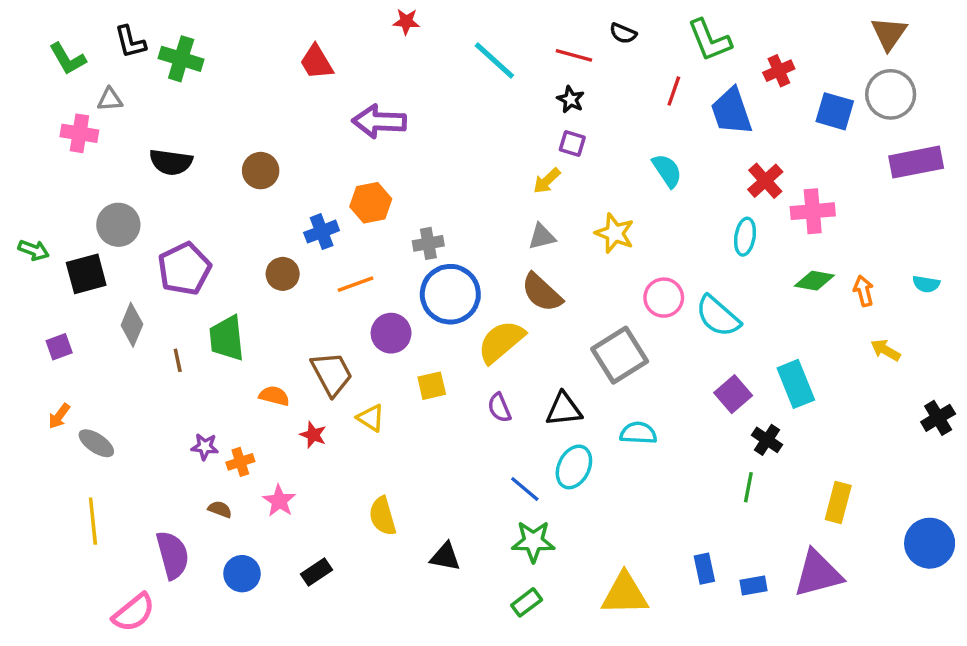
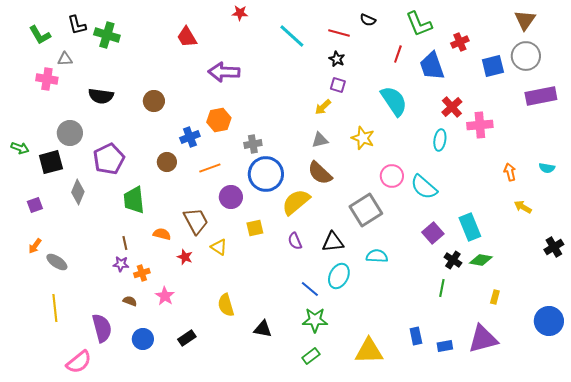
blue square: (835, 111) -> (493, 66), turned -30
cyan semicircle: (667, 171) -> (394, 101), size x1.5
green diamond: (814, 281) -> (481, 260), moved
brown line: (178, 360) -> (125, 243), moved
yellow rectangle: (838, 503) -> (495, 297), size x0.6

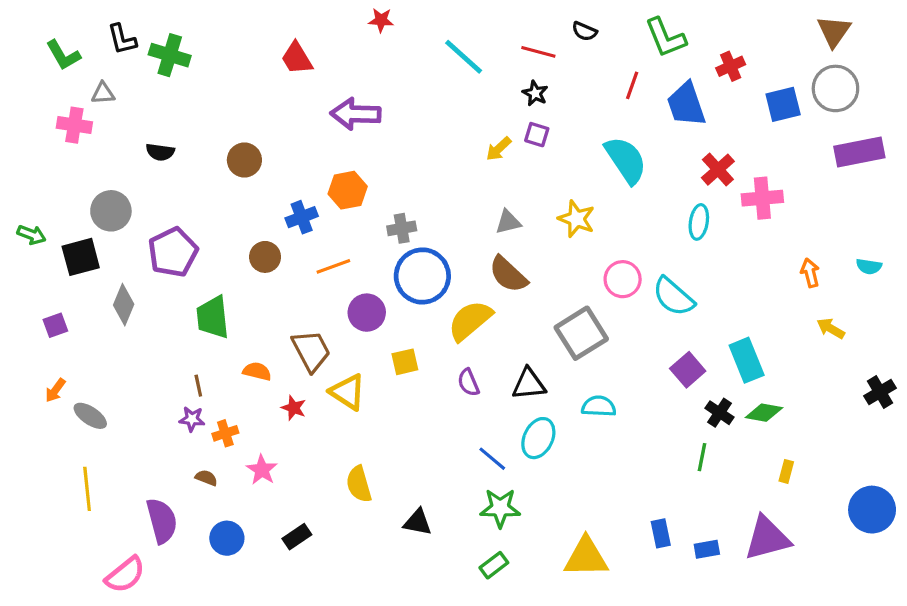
black semicircle: (101, 96) -> (160, 152), size x0.7
yellow arrow: (323, 107) -> (499, 149), moved
yellow triangle: (219, 247) -> (348, 392), size x1.4

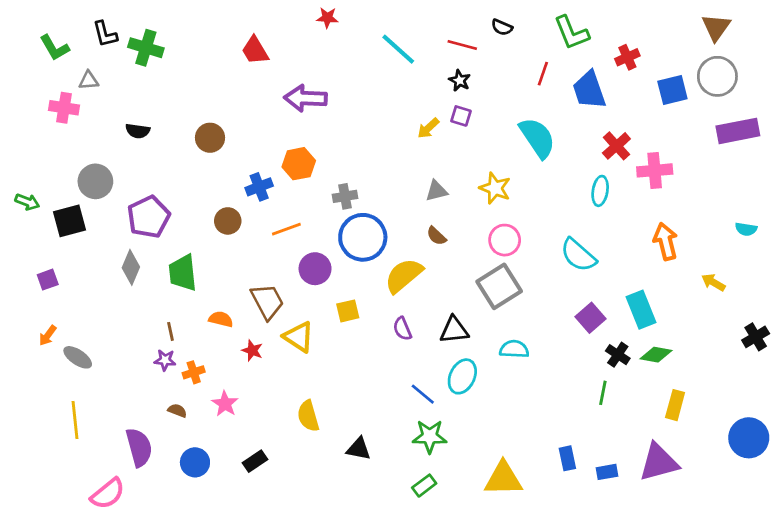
orange arrow: (810, 273) -> (666, 241), moved, size x1.5
brown semicircle: (508, 274) -> (436, 236), size x0.6
pink circle: (623, 279) -> (505, 240), moved
gray diamond: (124, 305) -> (131, 267), moved
yellow rectangle: (786, 471) -> (675, 405), size x1.5

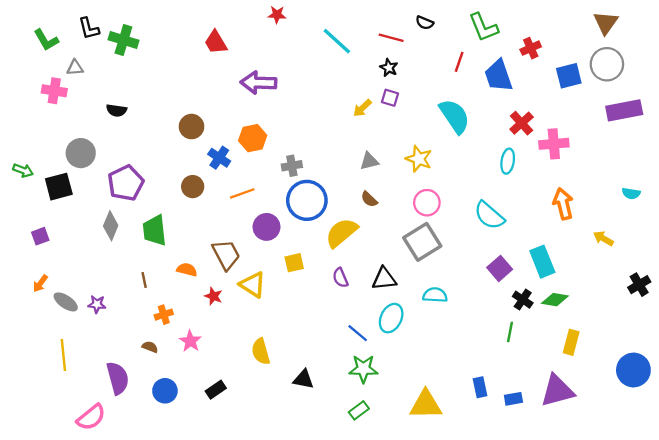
brown circle: (210, 138) -> (191, 127), moved
blue cross: (259, 187) -> (219, 158), turned -35
purple star: (165, 360) -> (97, 304), moved

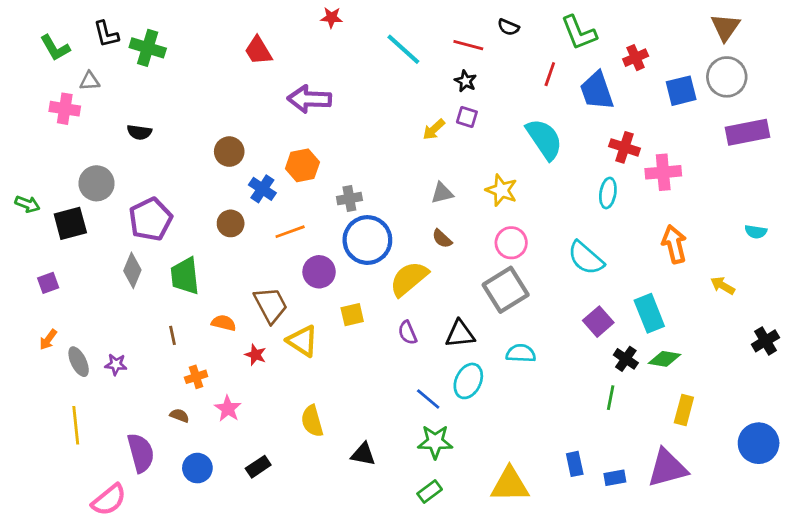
red cross: (522, 123) -> (624, 147), turned -30
gray ellipse: (66, 302) -> (79, 362), turned 30

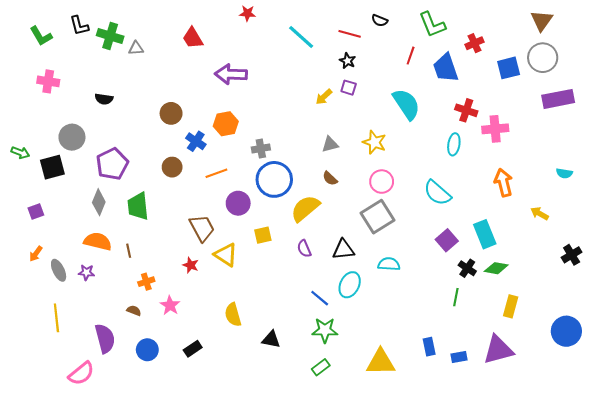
gray triangle: (90, 81) -> (136, 48), moved
orange semicircle: (224, 323) -> (98, 241), moved, size x1.5

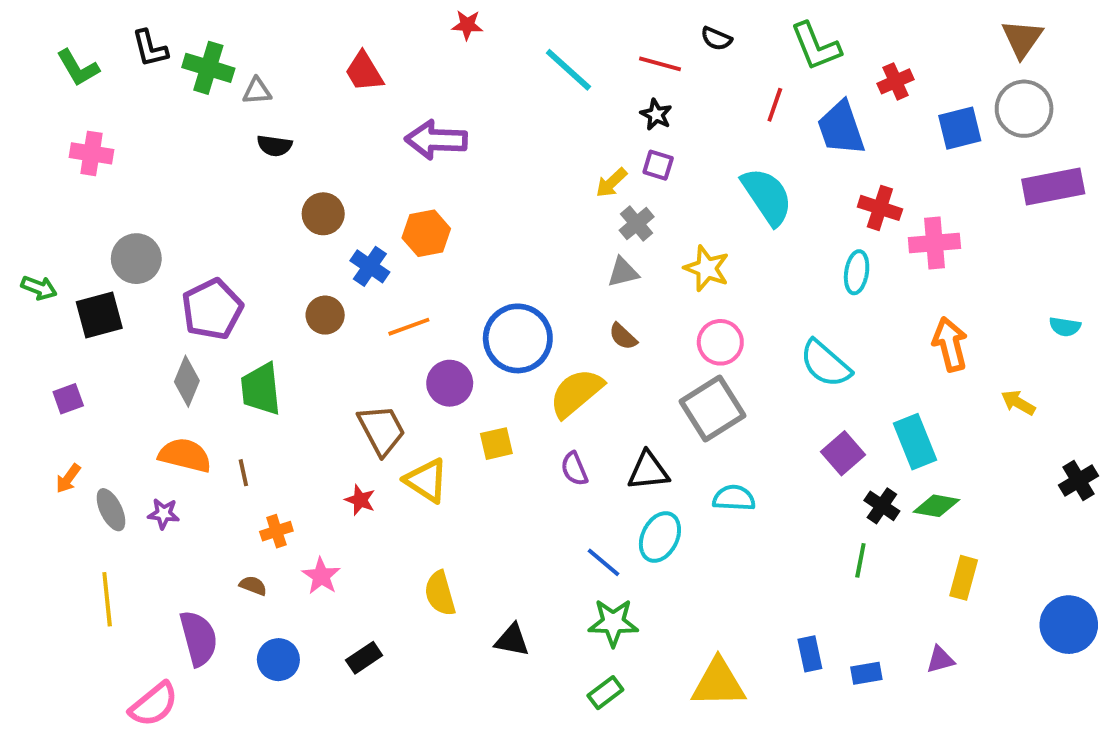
black semicircle: (104, 99) -> (274, 146), moved
gray cross: (261, 148) -> (637, 224), moved, turned -30
purple triangle: (498, 350) -> (940, 660), size x0.5

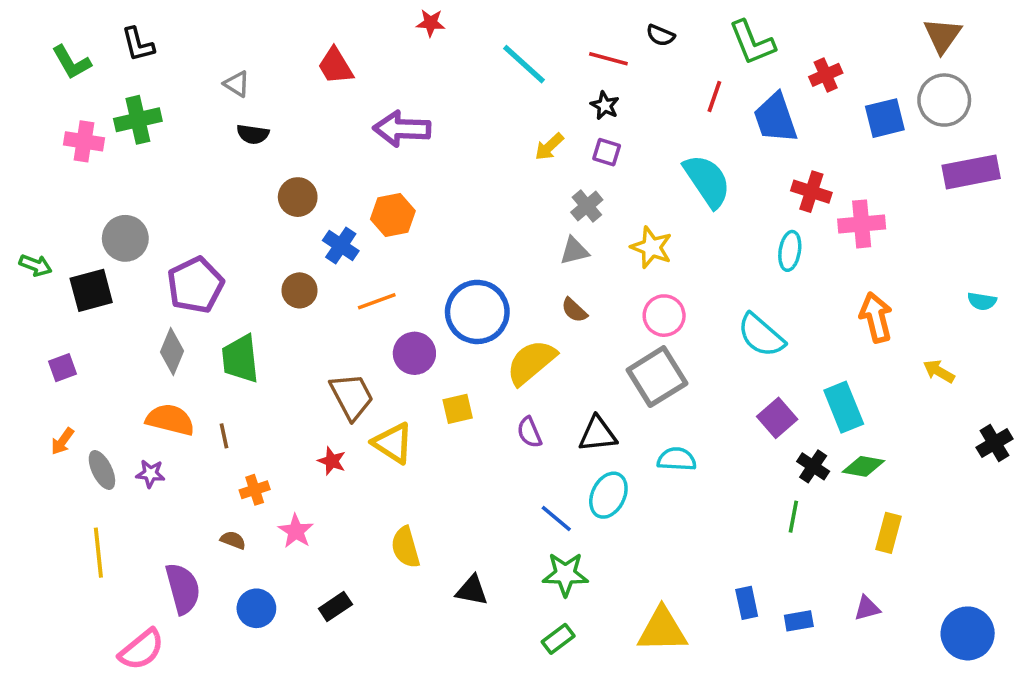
green cross: (208, 68) -> (138, 120), moved, turned -30
gray triangle: (257, 91) -> (237, 84), turned 36
yellow arrow: (611, 183) -> (549, 147), moved
blue circle: (1069, 625) -> (968, 633), moved

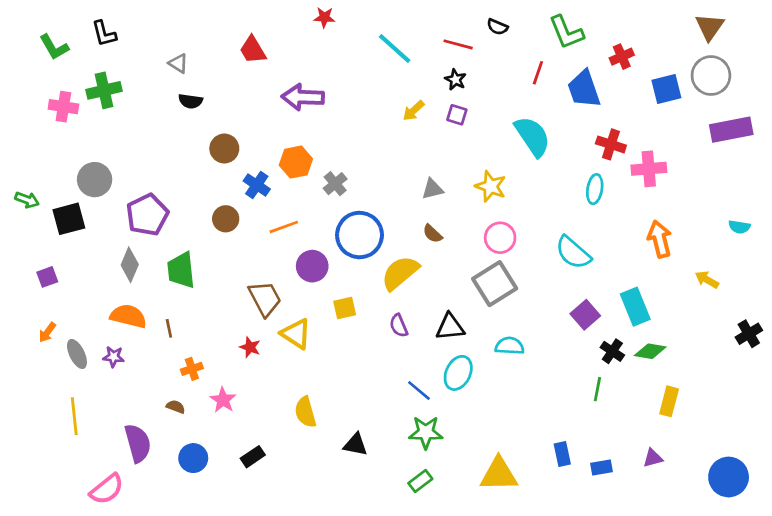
gray cross: (587, 206) -> (335, 184), moved

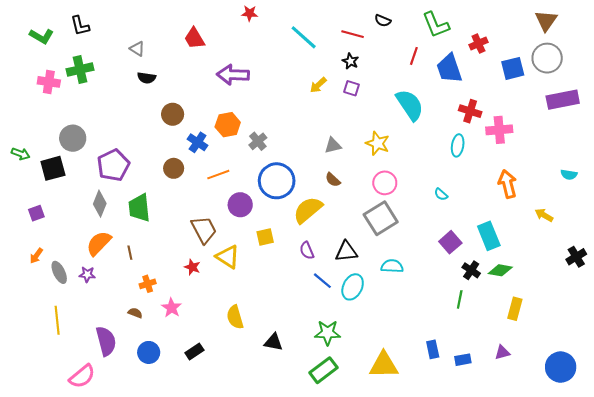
green L-shape: (54, 47) -> (42, 36), turned -30
cyan semicircle: (573, 253) -> (441, 194), size x0.5
orange semicircle: (128, 316) -> (99, 243), turned -60
blue line: (419, 390) -> (322, 281), moved
green rectangle: (420, 481) -> (323, 370), size x1.5

